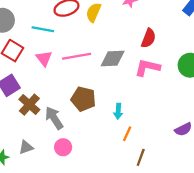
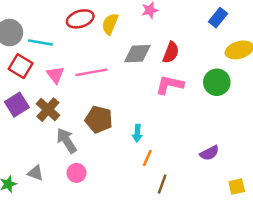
cyan line: (43, 29) -> (40, 42), moved
gray diamond: (113, 58) -> (137, 54), moved
brown cross: (29, 105) -> (48, 110), moved
gray triangle: (26, 147) -> (36, 173), turned 40

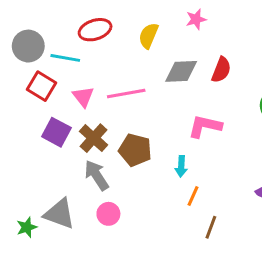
red ellipse: (80, 19) -> (95, 30), moved
pink L-shape: (170, 85) -> (205, 126), moved
purple square: (17, 105) -> (56, 132), moved, turned -30
brown cross: (48, 110) -> (94, 138), moved
gray triangle: (36, 173) -> (59, 214), size x1.6

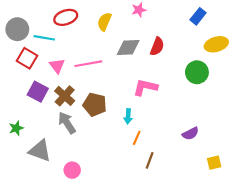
pink circle: (108, 214) -> (72, 170), moved
green star: (27, 227) -> (16, 128), moved

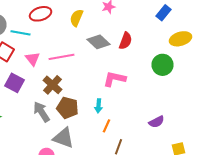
gray diamond: (128, 47) -> (98, 42), turned 45
brown cross: (65, 96) -> (52, 85), moved
brown pentagon: (95, 105) -> (68, 108), moved
gray triangle: (40, 151) -> (64, 138), moved

